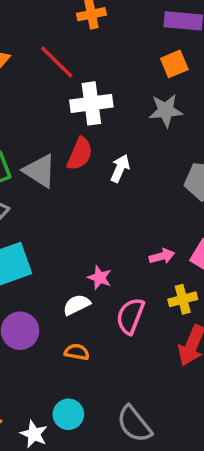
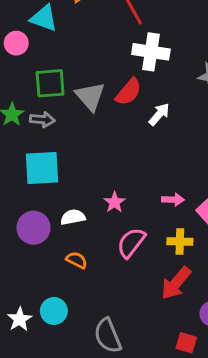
white semicircle: (77, 305) -> (73, 217), moved

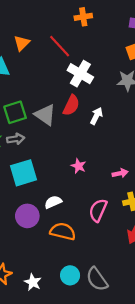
white cross: (151, 52) -> (80, 74), turned 35
pink star: (115, 202) -> (79, 166), moved
orange semicircle: (77, 260) -> (63, 231), size x1.6
cyan circle: (54, 311) -> (70, 275), moved

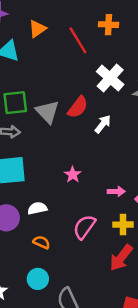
orange cross: (83, 17) -> (108, 25), moved
white cross: (80, 74) -> (110, 78), moved
orange semicircle: (63, 231) -> (41, 242), size x0.6
cyan circle: (70, 275) -> (38, 279), moved

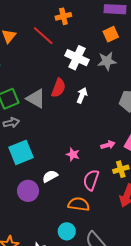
pink star: (73, 175) -> (73, 154), moved
orange semicircle: (41, 242) -> (79, 204), moved, size x1.5

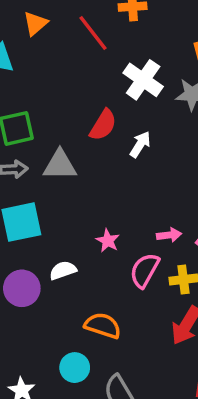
gray triangle: (36, 99) -> (60, 165), moved, turned -40
pink semicircle: (91, 180) -> (145, 270), moved

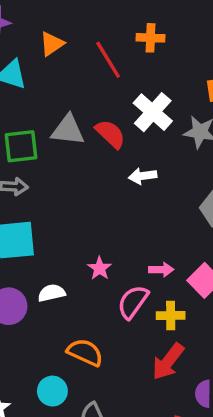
red semicircle: (103, 125) -> (110, 134), moved, turned -84
white arrow: (140, 144) -> (143, 176), turned -136
gray triangle: (60, 165) -> (68, 130), moved

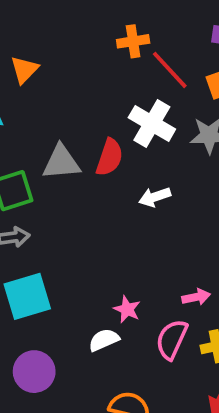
red line: (108, 60) -> (170, 70), moved
red semicircle: (110, 134) -> (109, 157), turned 76
white semicircle: (52, 293) -> (104, 340), moved

